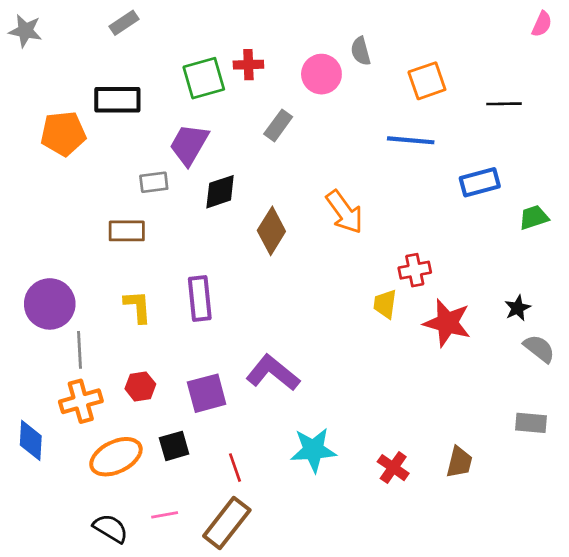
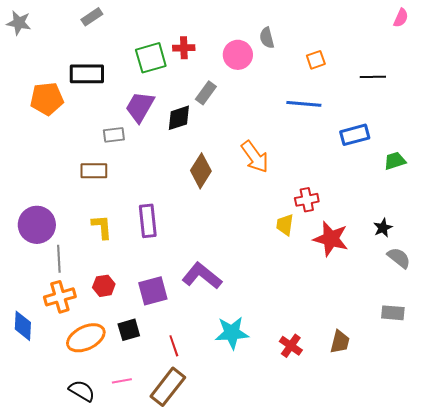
orange square: (427, 81) -> (316, 60), size x0.7
black diamond: (220, 192) -> (179, 118), moved

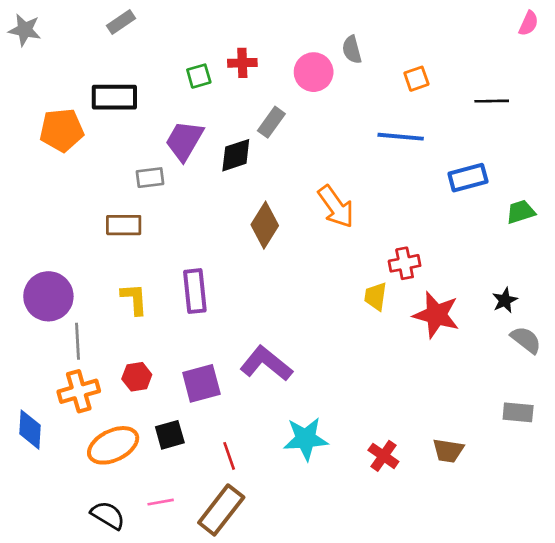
green square: (151, 58) -> (199, 76), size x0.6
brown trapezoid: (340, 342) -> (448, 451), turned 85

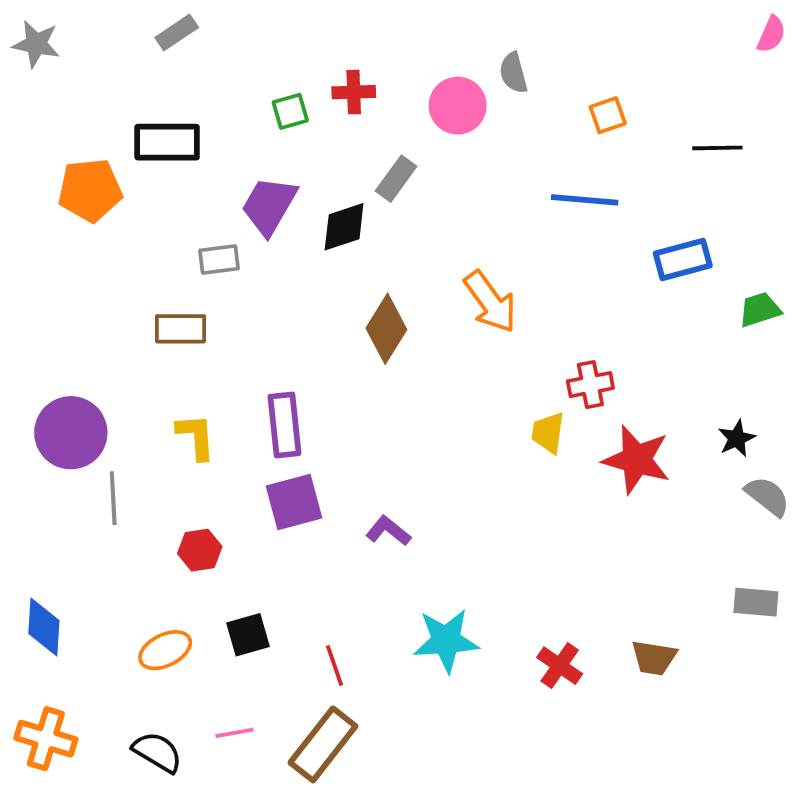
purple L-shape: (266, 364) -> (388, 531), size x0.6
purple square: (201, 383) -> (294, 502), moved
orange cross: (79, 391) -> (46, 739), moved, turned 33
orange ellipse: (113, 445) -> (165, 650), size x0.7

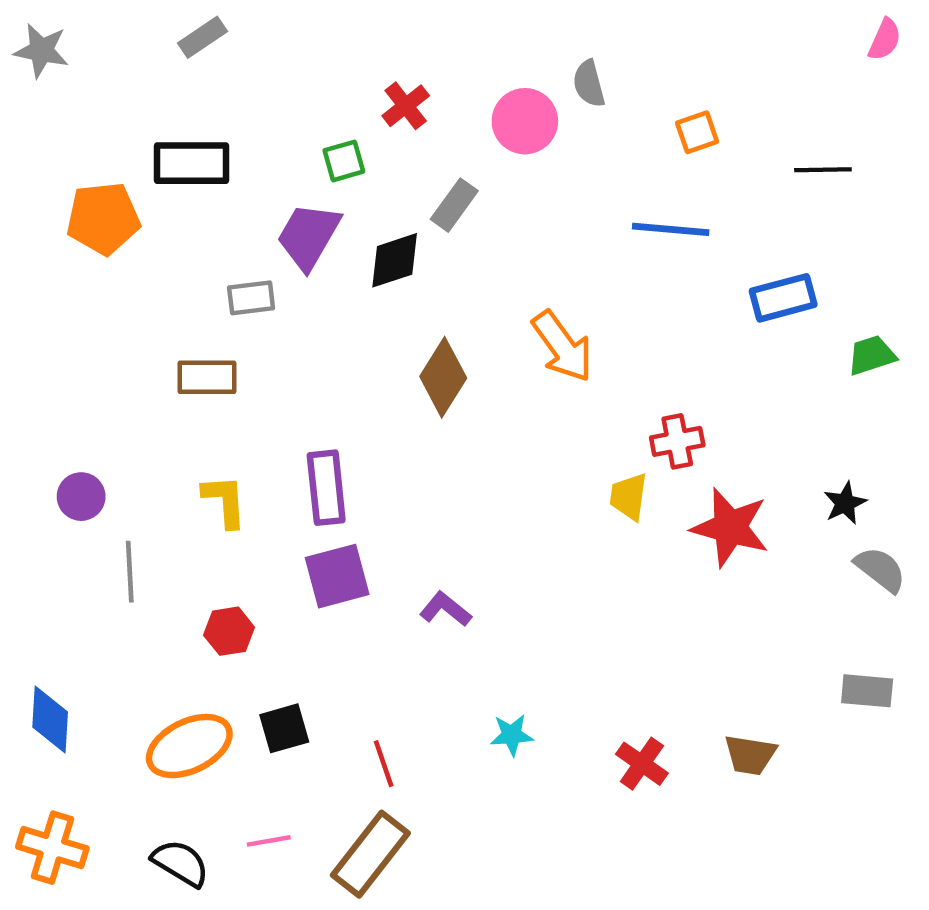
red cross: (354, 92) -> (406, 106), turned -36
green square: (290, 111) -> (344, 161), moved
purple circle: (71, 433) -> (81, 497), size x0.6
cyan star: (446, 641) -> (512, 735), size x0.6
orange ellipse: (165, 650) -> (189, 746), size x1.4

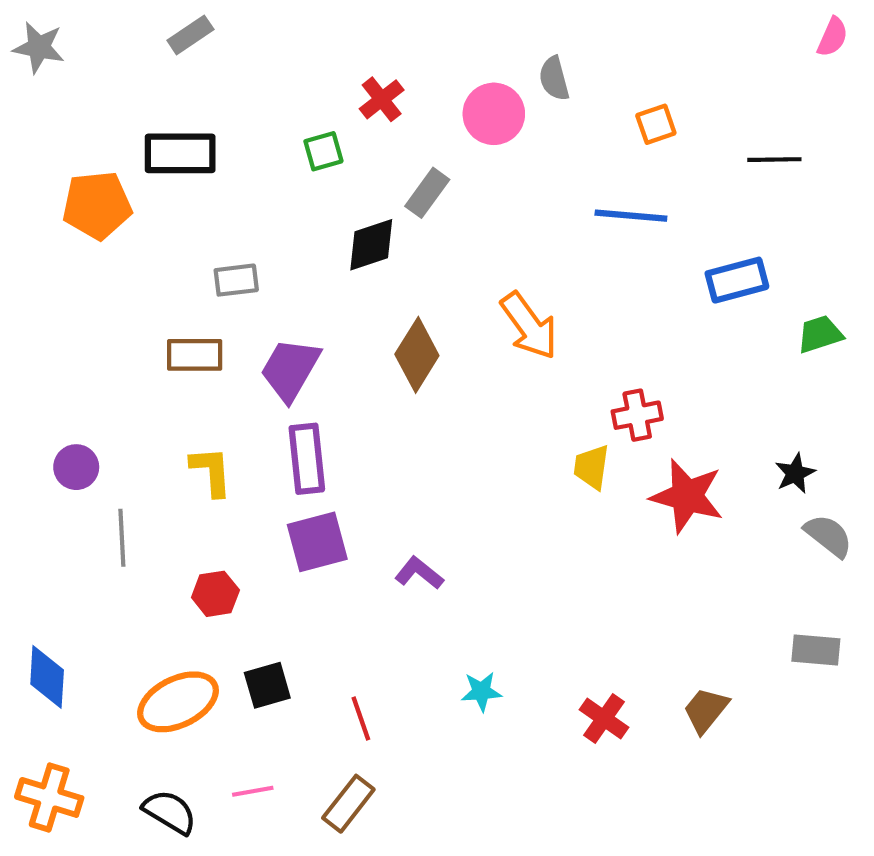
purple trapezoid: (309, 236) -> (290, 369), moved
brown trapezoid: (750, 755) -> (706, 710), turned 120
brown rectangle: (370, 854) -> (348, 804), size x0.7

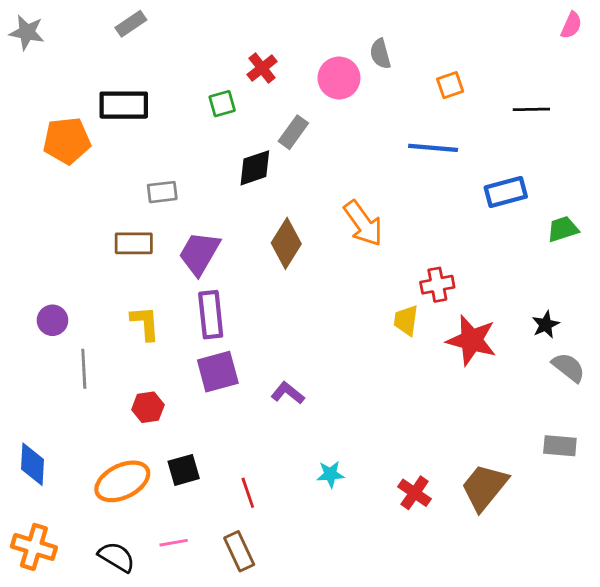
brown trapezoid: (706, 710) -> (484, 487), size x1.5
brown rectangle: (348, 804) -> (239, 551), turned -63

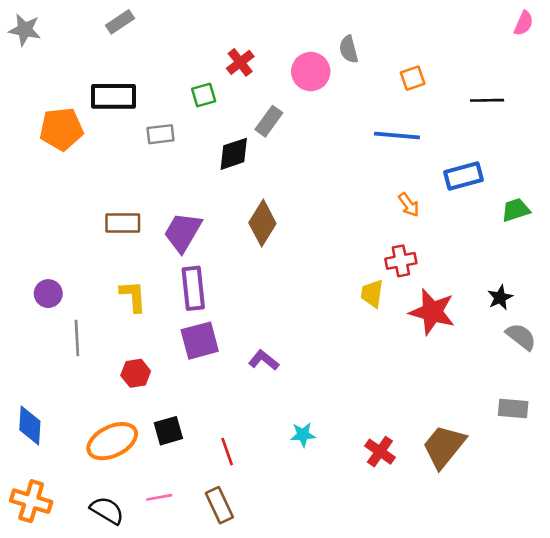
gray rectangle: (162, 192) -> (161, 134), moved
orange arrow: (363, 223) -> (409, 205), moved, size x0.6

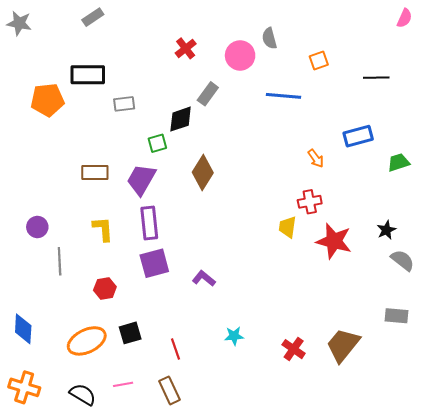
green square: (204, 95) -> (157, 143), moved
blue line: (397, 136) -> (283, 96), moved

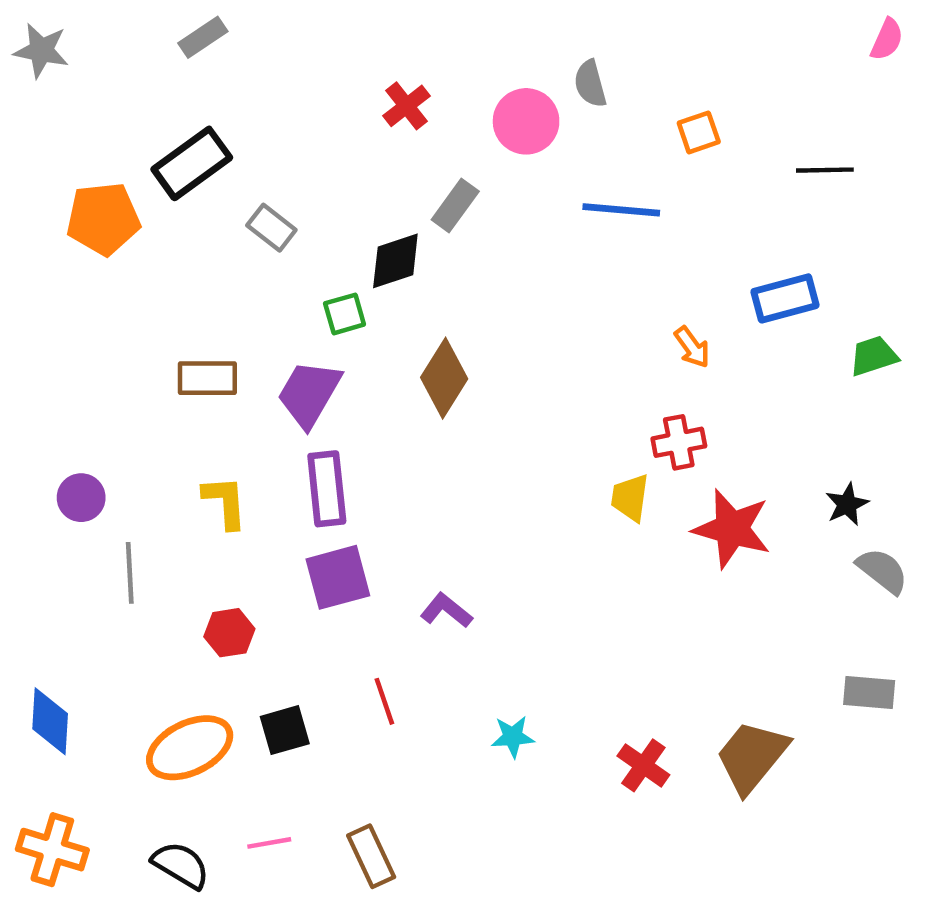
black rectangle: (88, 75) -> (192, 163), turned -36
gray rectangle: (124, 104) -> (271, 228), turned 45
red line: (176, 349) -> (384, 701), moved

